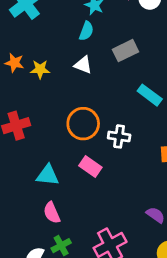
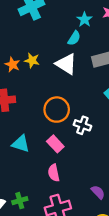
orange star: (14, 63) -> (12, 64), moved
white triangle: (83, 65) -> (66, 64), size x1.5
pink semicircle: (52, 213) -> (54, 173), moved

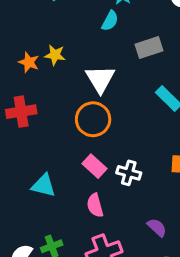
white triangle: (66, 64) -> (100, 79), moved, turned 30
white cross: (82, 125) -> (129, 173), moved
cyan triangle: (21, 144) -> (44, 185), moved

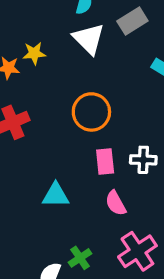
white triangle: (100, 79) -> (89, 39), moved
pink rectangle: (95, 166) -> (105, 161), turned 55

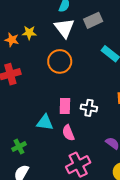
orange circle: (91, 112) -> (60, 61), moved
cyan triangle: (56, 195) -> (45, 122), moved
green cross: (80, 258) -> (19, 147), moved

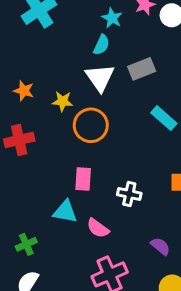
yellow star: (29, 33) -> (63, 101), moved
pink rectangle: (65, 106) -> (83, 179), moved
pink semicircle: (68, 133) -> (98, 228), turned -35

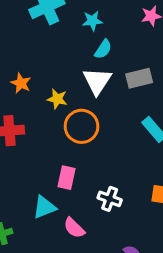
cyan star: (112, 18) -> (92, 21), moved, turned 30
cyan triangle: (65, 212) -> (44, 207), turned -40

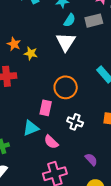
gray rectangle: (139, 78) -> (94, 21), moved
yellow star: (57, 99) -> (31, 53), moved
orange circle: (81, 126) -> (66, 87), moved

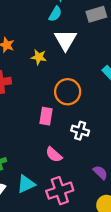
cyan semicircle: (70, 20) -> (55, 14), moved
yellow star: (31, 53) -> (39, 57), moved
cyan triangle: (31, 128) -> (26, 184), moved

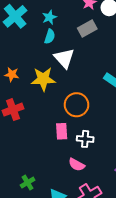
yellow star: (39, 57) -> (43, 79), size x1.6
white cross: (80, 131) -> (85, 139), moved

